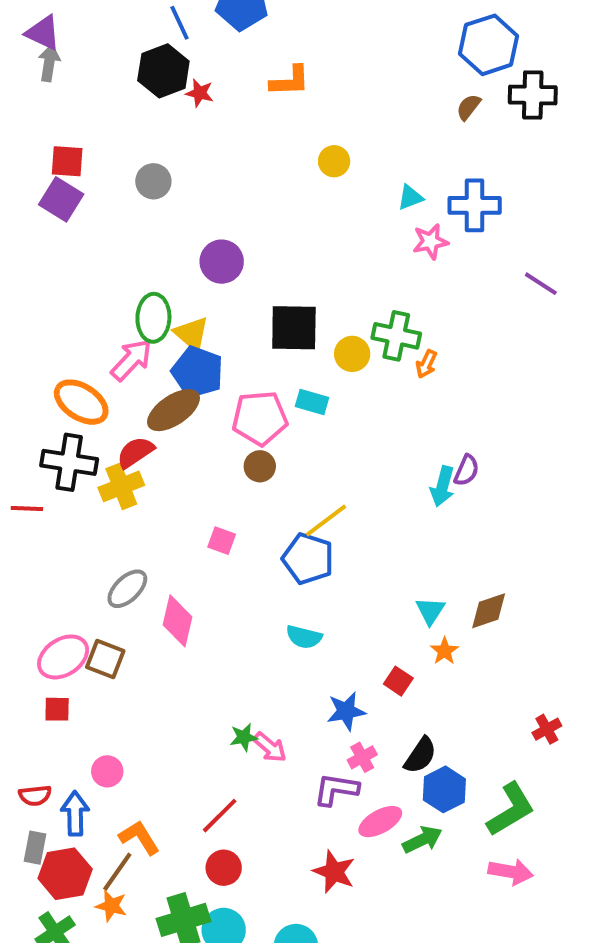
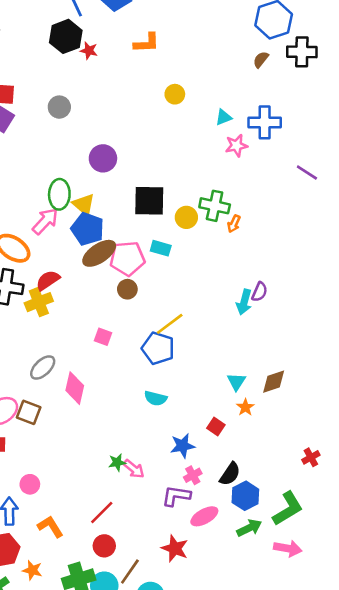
brown ellipse: (173, 410) -> (99, 253), moved
green arrow: (422, 840) -> (249, 528), moved
brown line: (117, 872) -> (130, 572), moved

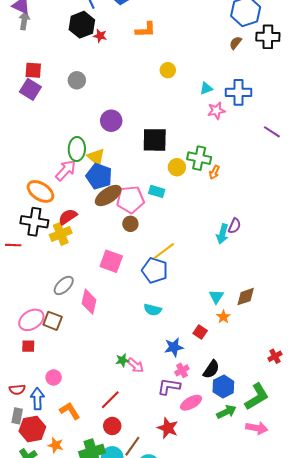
black square: (149, 201) -> (155, 140), moved
pink square: (103, 337) -> (111, 261), size x1.6

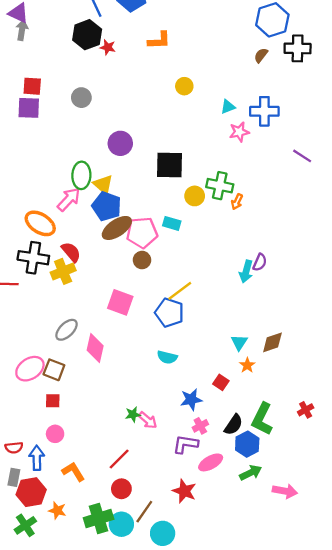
purple square: (30, 89) -> (29, 108), turned -30
red semicircle: (68, 217) -> (71, 252), turned 84
red square: (28, 346) -> (53, 401), moved
green L-shape: (257, 397) -> (262, 419), moved, turned 148

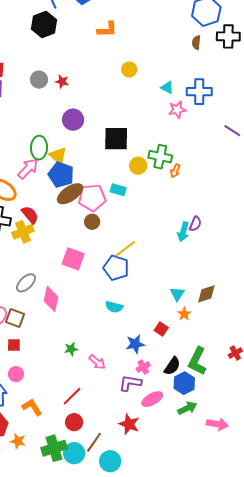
red star: (108, 47) -> (62, 82), moved
brown semicircle: (261, 55) -> (196, 42), turned -32
cyan triangle: (228, 107) -> (167, 88), turned 48
green star: (133, 414) -> (71, 349), moved

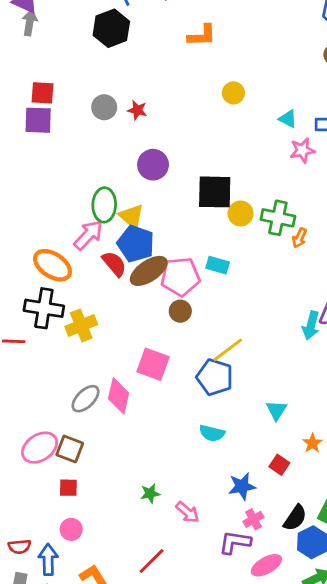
yellow circle: (138, 166) -> (241, 214), moved
red semicircle: (30, 215) -> (114, 264), moved
cyan triangle: (177, 294) -> (276, 410), moved
pink diamond: (51, 299) -> (119, 396), moved

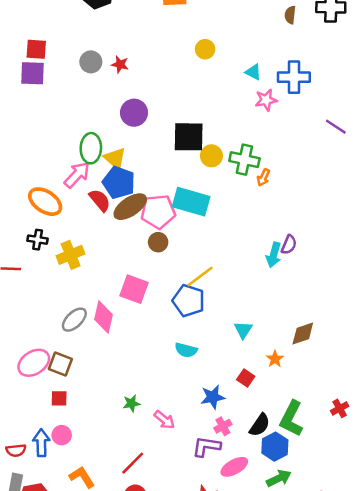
cyan rectangle: (218, 265) -> (191, 202), size x1.8
black cross: (44, 308) -> (38, 240), size x0.6
blue arrow: (48, 560) -> (41, 443), moved

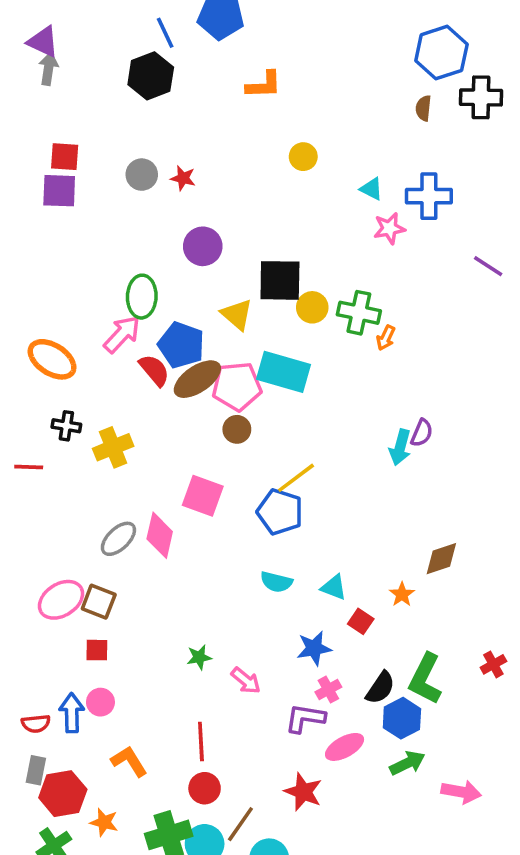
yellow triangle: (115, 158) -> (237, 315), moved
orange ellipse: (45, 202) -> (52, 359), moved
cyan triangle: (243, 330) -> (334, 587), moved, turned -42
red line: (133, 463) -> (201, 742), turned -48

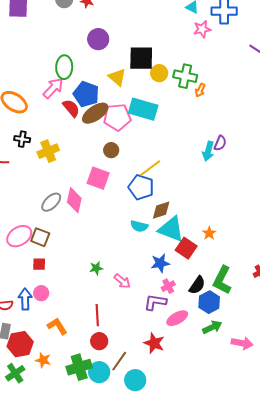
brown circle: (237, 429) -> (111, 150), moved
brown diamond: (441, 559) -> (161, 210), moved
cyan triangle: (334, 587) -> (171, 229), size x1.8
red square: (361, 621) -> (186, 248), size x1.5

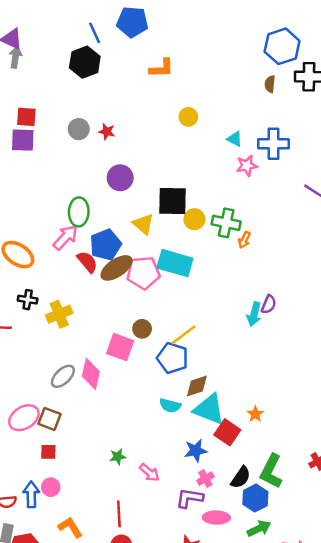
blue pentagon: (86, 94) -> (106, 245), turned 30
brown circle: (111, 150) -> (142, 329), moved
pink ellipse: (177, 318) -> (216, 518), turned 30

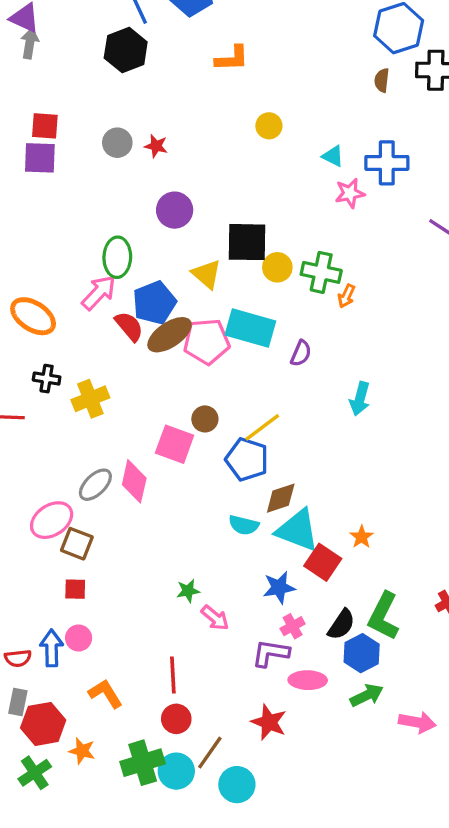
purple semicircle: (269, 304) -> (301, 353), moved
pink ellipse: (24, 418) -> (52, 520), moved
green star: (118, 457) -> (188, 591), moved

